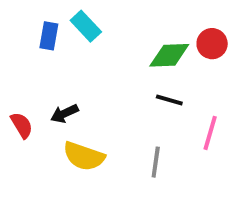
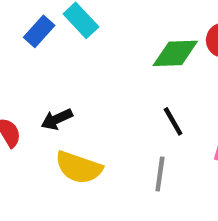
blue rectangle: (49, 36) -> (39, 31), turned 32
black line: (169, 100) -> (173, 121), moved, turned 44

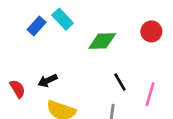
green diamond: (175, 53) -> (102, 41), moved

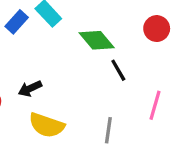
green diamond: (102, 41) -> (97, 40), turned 52
black line: (120, 82) -> (118, 70), moved

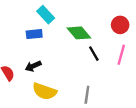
blue rectangle: (17, 22) -> (34, 34), moved, turned 42
pink line: (155, 105) -> (121, 55), moved

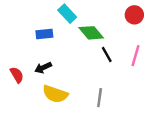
cyan rectangle: (46, 15) -> (67, 14), moved
red circle: (120, 25) -> (134, 15), moved

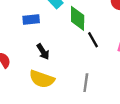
green diamond: (91, 33) -> (78, 18), turned 40
black arrow: (43, 68) -> (43, 52), moved, turned -98

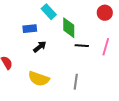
black line: (93, 40) -> (82, 46), turned -56
black arrow: (43, 52) -> (40, 47), moved, turned -96

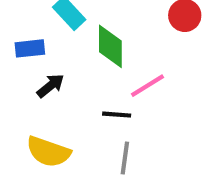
black line: (82, 46) -> (117, 115), moved
pink line: (106, 47) -> (148, 86), moved, turned 42

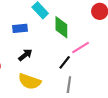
black arrow: (50, 86) -> (25, 55), moved
black line: (117, 115) -> (65, 62), turned -56

